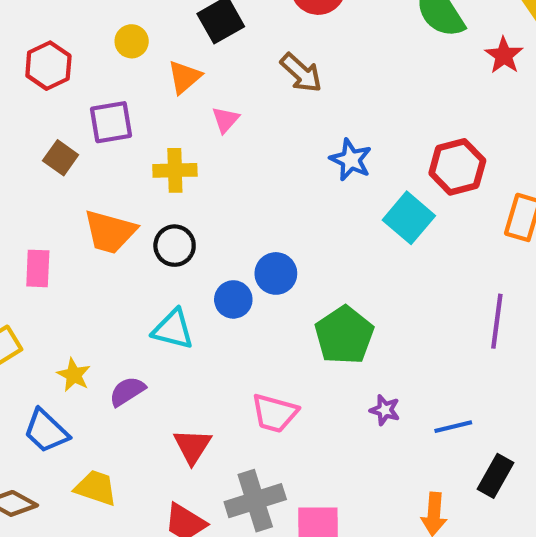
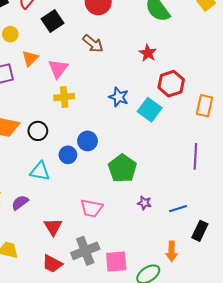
red star: (504, 55) -> (148, 53), moved
orange triangle: (184, 77) -> (30, 58), moved
pink triangle: (225, 120) -> (58, 69), size x1.5
blue star: (351, 160) -> (119, 97), moved
yellow cross: (175, 170) -> (64, 97), moved

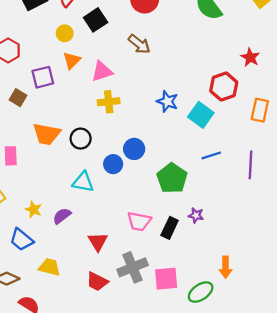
yellow circle: (10, 34) -> (65, 33), moved
red star: (148, 53) -> (250, 57), moved
pink triangle: (58, 69) -> (102, 71), turned 35
blue line: (178, 209) -> (211, 155), moved
black rectangle: (200, 231) -> (170, 228), moved

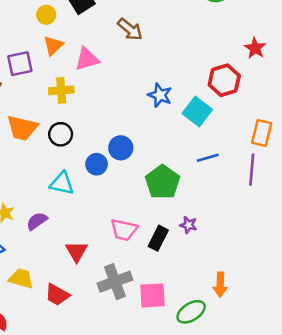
yellow cross: (109, 102) -> (61, 90), moved
orange rectangle: (260, 110) -> (262, 133), moved
red trapezoid: (97, 282) -> (57, 295), moved

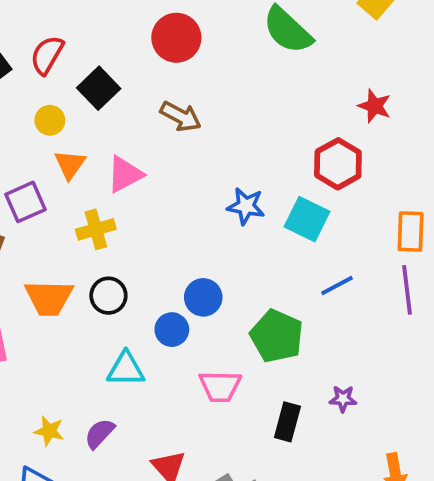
purple star: (188, 225) -> (343, 399), moved
pink trapezoid: (124, 230) -> (220, 386), moved

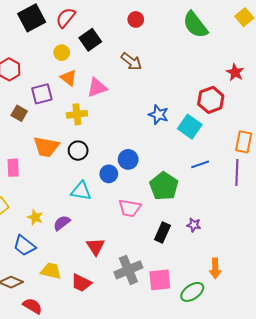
red circle: (176, 38) -> (136, 19), size x0.6
orange triangle: (70, 165) -> (69, 78), turned -36

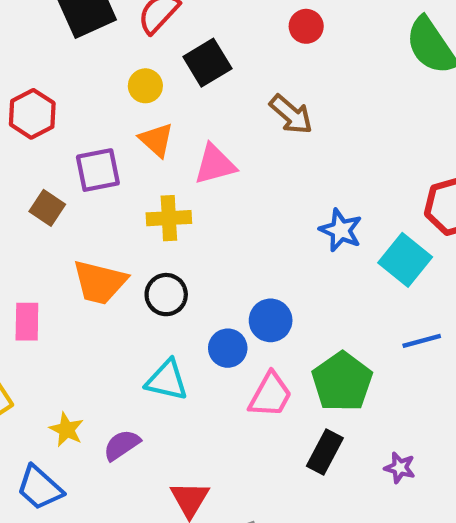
pink trapezoid: (130, 208) -> (270, 395), moved, turned -75
black rectangle: (162, 233) -> (325, 452), moved

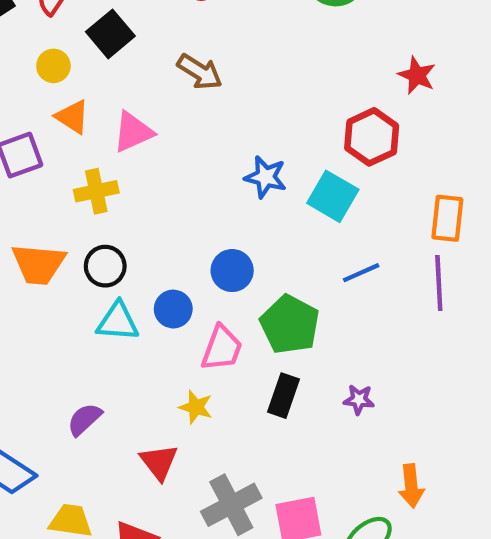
blue circle: (271, 320) -> (232, 271), moved
cyan triangle: (167, 380) -> (118, 322), moved
yellow star: (66, 430) -> (196, 407), moved

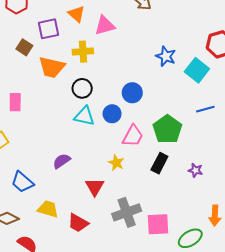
orange trapezoid: (39, 264) -> (52, 67), moved
blue circle: (232, 271) -> (132, 93), moved

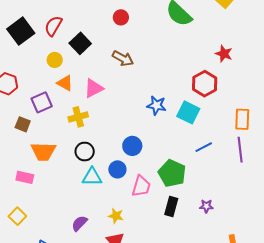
orange trapezoid: (52, 67) -> (43, 151), moved
pink rectangle: (15, 102) -> (25, 177), turned -66
yellow star: (116, 163) -> (116, 216), moved

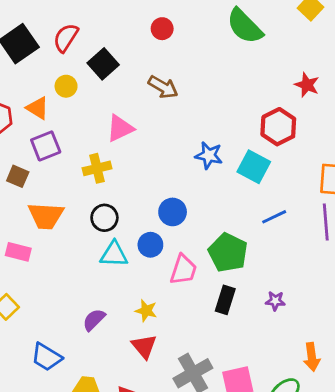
orange triangle: (65, 83) -> (37, 108), moved

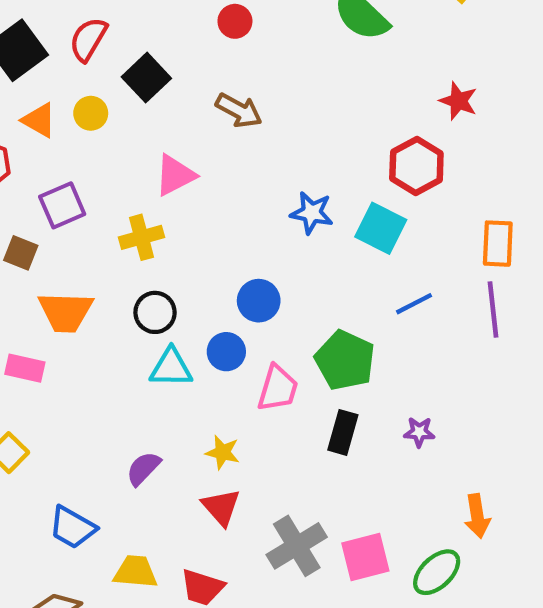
orange triangle: (37, 108) -> (39, 120), moved

